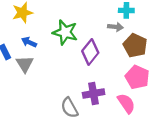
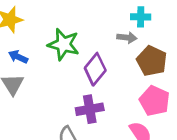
purple cross: (94, 94) -> (90, 109), moved

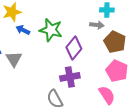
blue arrow: (18, 57) -> (23, 30), moved

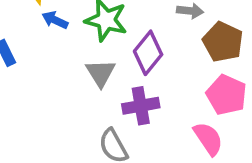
gray triangle: (14, 59) -> (101, 73), moved

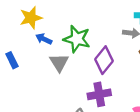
gray triangle: (101, 73) -> (59, 63), moved

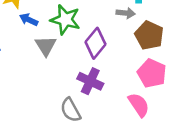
purple cross: (99, 94) -> (90, 81), turned 35

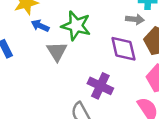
purple diamond: (96, 43) -> (123, 49), moved, turned -52

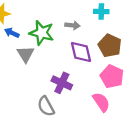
gray arrow: (135, 19) -> (73, 25), moved

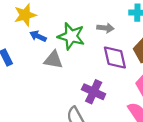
gray triangle: (26, 54) -> (53, 60), turned -48

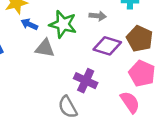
purple diamond: (115, 58) -> (107, 46), turned -60

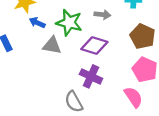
purple diamond: (107, 46) -> (94, 46), moved

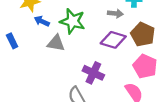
gray arrow: (102, 15) -> (115, 14), moved
purple diamond: (94, 46) -> (113, 40), moved

